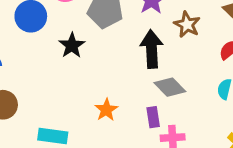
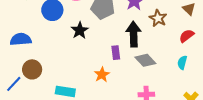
purple rectangle: (153, 117) -> (116, 53), moved

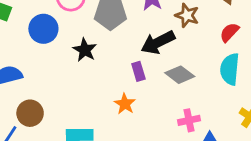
black arrow: (134, 34) -> (158, 42), turned -105
cyan semicircle: (182, 63) -> (230, 69), size x1.6

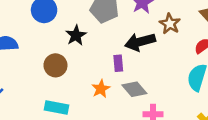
gray diamond: (180, 75) -> (134, 89), moved
brown circle: (30, 113) -> (55, 65), moved

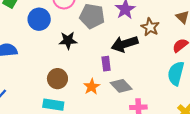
black star: (76, 35) -> (68, 40), turned 30
brown circle: (55, 65) -> (57, 79), moved

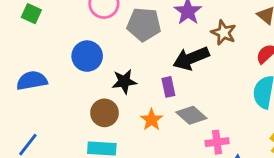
blue circle: (39, 19) -> (87, 56), moved
black star: (68, 40) -> (124, 81), moved

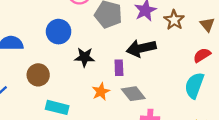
brown star: (224, 33) -> (174, 20), moved
brown circle: (104, 113) -> (38, 75), moved

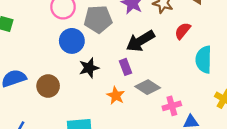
blue circle: (59, 32) -> (72, 41), moved
red semicircle: (202, 55) -> (183, 31), moved
brown circle: (38, 75) -> (48, 86), moved

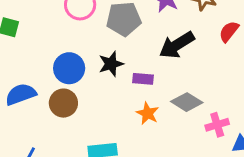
blue circle: (72, 41) -> (69, 68), moved
purple rectangle: (126, 67) -> (143, 79), moved, turned -63
black star: (89, 68) -> (111, 64), moved

